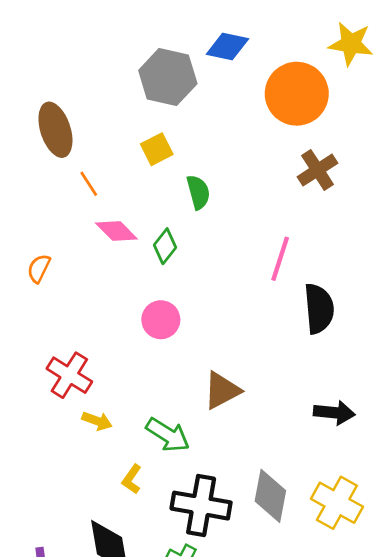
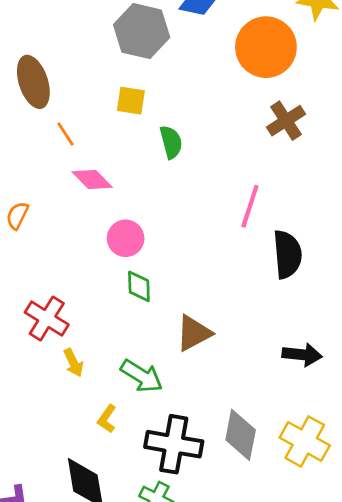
yellow square: (157, 149) -> (131, 101), turned 36
green diamond: (165, 246) -> (139, 286), moved, turned -40
pink circle: (161, 320) -> (126, 238), moved
yellow arrow: (97, 421) -> (73, 363), turned 44

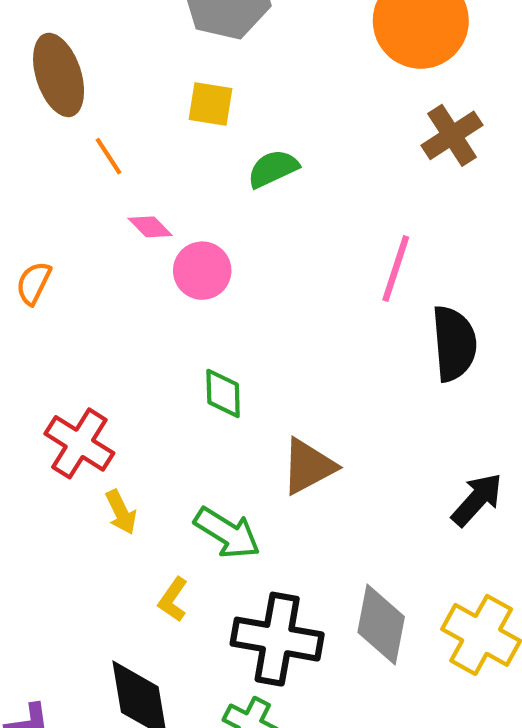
green semicircle: (171, 142) -> (273, 169), turned -100
pink diamond: (92, 179) -> (150, 227), size x0.7
pink circle: (126, 238) -> (202, 271), moved
black arrow: (302, 355) -> (477, 500), turned -54

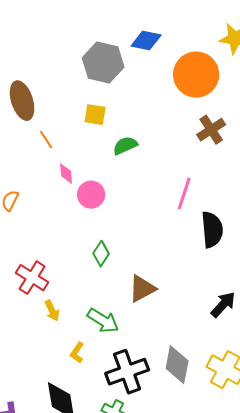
pink diamond: (150, 227) -> (66, 174), turned 40
green diamond: (223, 393) -> (101, 254), turned 35
black cross: (277, 639) -> (127, 372), turned -30

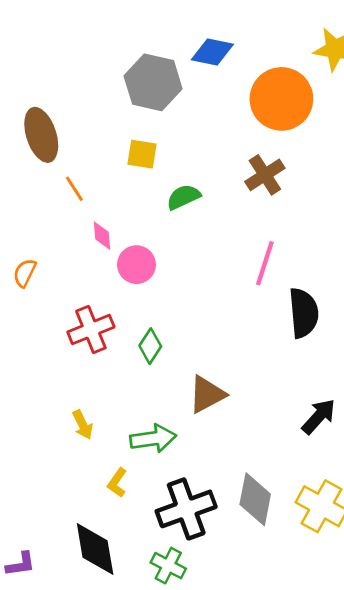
brown cross: (211, 130) -> (265, 175), moved
red cross: (32, 278) -> (91, 329), moved, turned 36
green arrow: (103, 321) -> (153, 439), turned -40

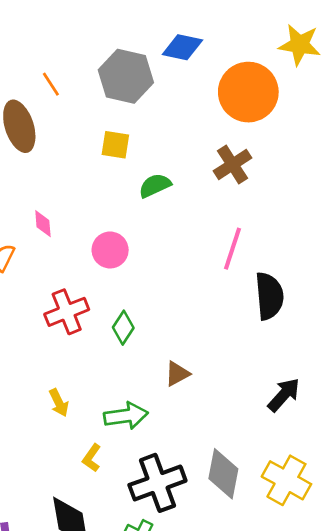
orange line: (74, 189) -> (51, 84), moved
pink diamond: (102, 236) -> (43, 224), moved
brown triangle: (207, 394) -> (177, 374), size x0.7

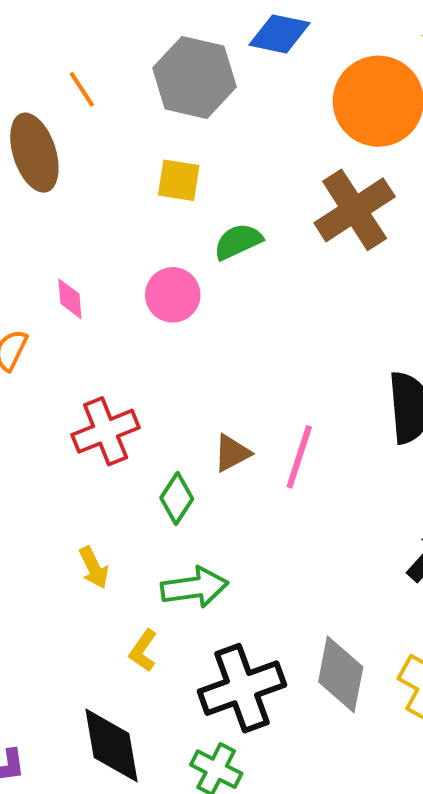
brown cross: (232, 164) -> (355, 210), size x1.4
pink line: (232, 249) -> (299, 457), moved
pink circle: (110, 250) -> (173, 295), moved
green diamond: (123, 328) -> (177, 498), moved
brown triangle: (177, 374) -> (232, 453), moved

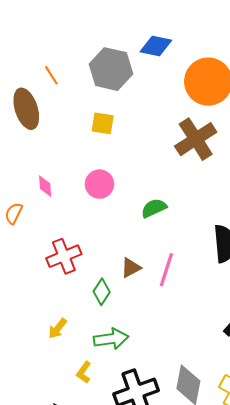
green semicircle: (238, 241) -> (154, 208), moved
yellow arrow: (94, 568) -> (58, 328), turned 65

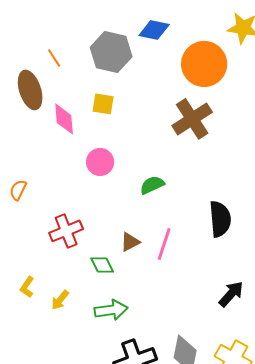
pink diamond: (45, 186) -> (64, 119), moved, size x1.5
green diamond: (102, 292) -> (102, 265), turned -60
yellow L-shape: (84, 372) -> (27, 287), moved

